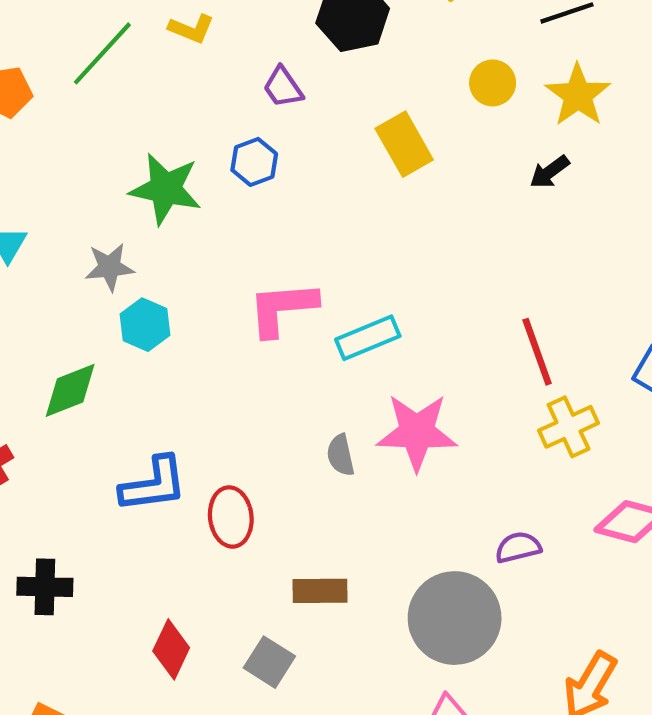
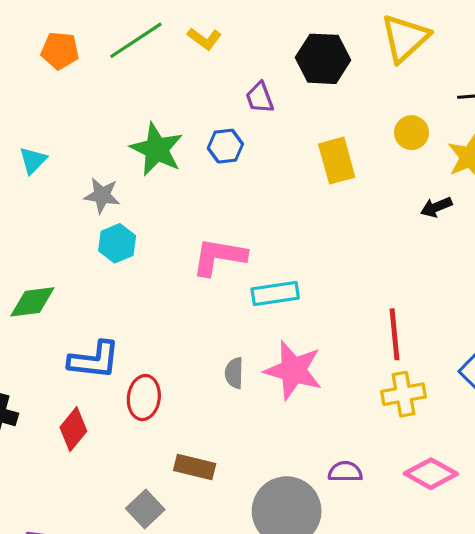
green diamond: (70, 390) -> (32, 302), moved
red diamond: (171, 649) -> (73, 429), moved

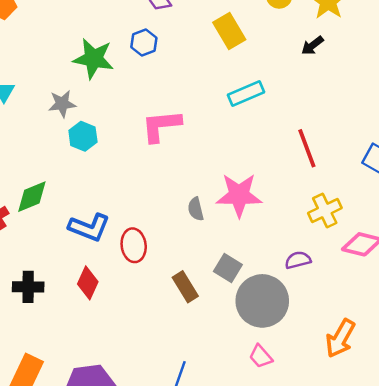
cyan rectangle: (275, 293) -> (246, 93), moved
blue L-shape: (94, 360) -> (89, 227), turned 30
yellow cross: (403, 394) -> (325, 211), moved
brown rectangle: (195, 467) -> (185, 287), turned 60
gray square: (145, 509) -> (228, 268), moved

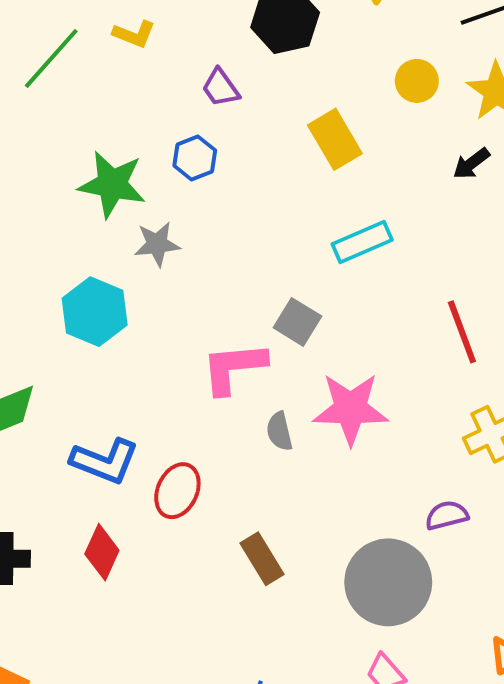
gray star: (62, 104) -> (157, 244), moved
pink L-shape: (161, 126) -> (234, 368), moved
cyan hexagon: (83, 136) -> (95, 312), size x1.4
red ellipse: (134, 245) -> (177, 491), turned 32
gray square: (228, 268) -> (297, 322), moved

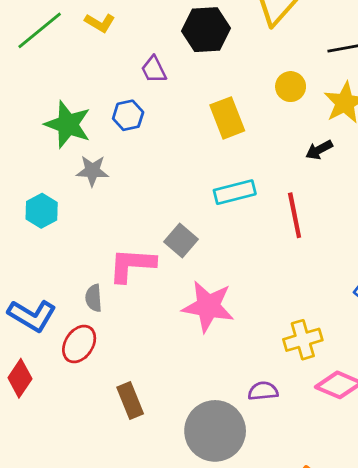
cyan hexagon: (95, 312) -> (42, 211), size x0.7
red line: (462, 332) -> (295, 215), moved
gray semicircle: (279, 431) -> (94, 298), moved

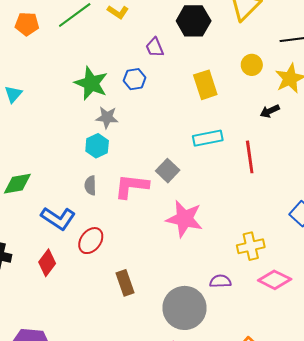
cyan hexagon: (42, 211) -> (97, 146), moved
gray semicircle: (94, 298) -> (90, 185), moved

